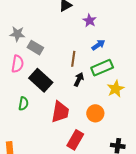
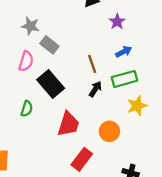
brown line: (73, 59) -> (92, 64), turned -35

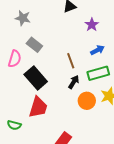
gray star: (30, 26) -> (23, 18), moved
green semicircle: (27, 109) -> (14, 125), moved, turned 88
red trapezoid: (68, 124) -> (38, 107), moved
orange circle: (109, 131) -> (87, 101), moved

